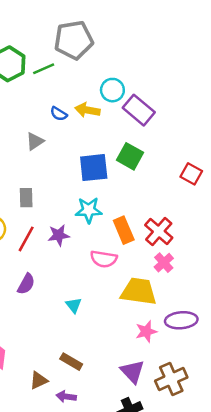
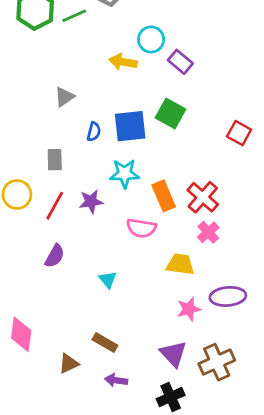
purple rectangle: (139, 110) -> (180, 62), size x0.7
blue semicircle: (59, 114) -> (94, 132), moved, turned -108
yellow trapezoid: (139, 291) -> (180, 264), size x0.7
purple arrow: (66, 397) -> (116, 380), moved

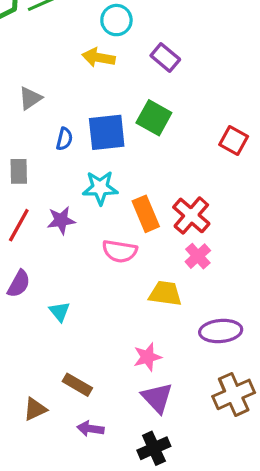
cyan circle: (151, 39) -> (116, 20), moved
cyan triangle: (108, 280) -> (59, 311), moved
pink star: (189, 309) -> (147, 357), moved
brown cross: (217, 362) -> (234, 394), moved

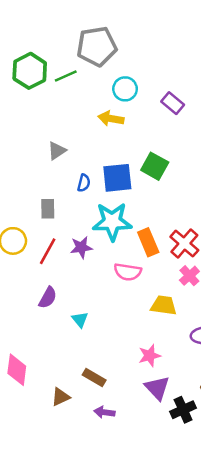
purple rectangle: (165, 58) -> (173, 103), moved
cyan star: (100, 188) -> (112, 222), size x1.4
black cross: (154, 448) -> (183, 410), moved

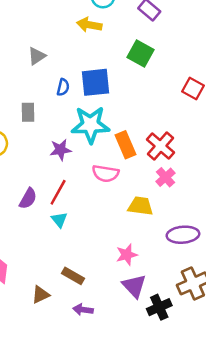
green square: (155, 166) -> (140, 54), moved
red line: (48, 251) -> (58, 192), moved

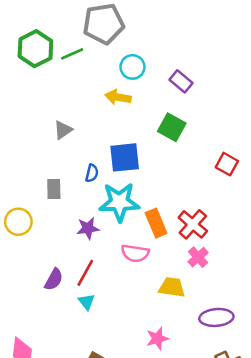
blue semicircle: (63, 87) -> (92, 173), moved

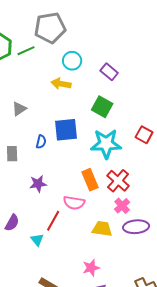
cyan star: (119, 202) -> (106, 144), moved
red line: (85, 273) -> (53, 221), moved
purple ellipse: (216, 317) -> (136, 227), moved

